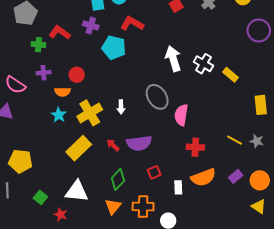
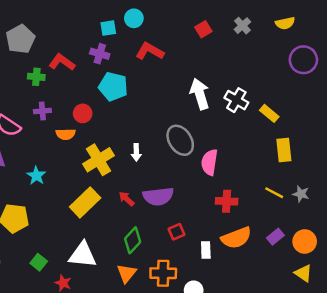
cyan pentagon: (114, 48) -> (113, 87), moved
yellow rectangle: (261, 105) -> (284, 150), moved
cyan star: (59, 115) -> (36, 176), moved

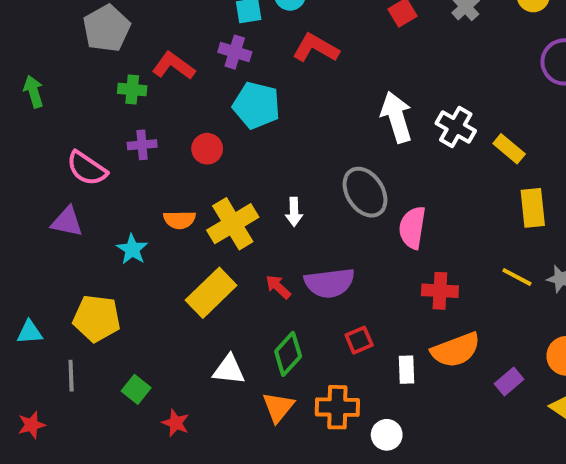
orange semicircle: (66, 134) -> (180, 220), moved
purple rectangle: (275, 237) -> (509, 382), moved
white triangle: (83, 255) -> (229, 370), moved, size x0.7

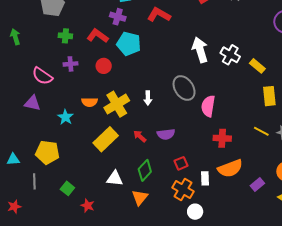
red L-shape: (174, 66) -> (98, 36), moved
purple semicircle: (329, 283) -> (166, 134), size x0.7
orange cross: (337, 407) -> (183, 189), moved, turned 30

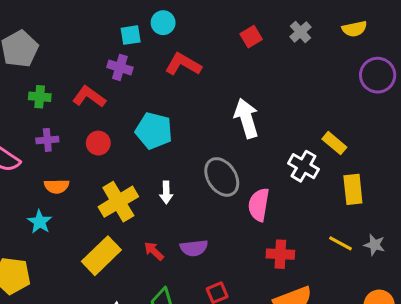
cyan pentagon: (129, 44) -> (154, 131), moved
white cross: (230, 55) -> (304, 166), moved
orange semicircle: (90, 102) -> (57, 186), moved

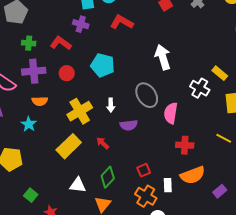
purple cross: (47, 140) -> (34, 71), size x1.6
purple semicircle: (194, 248) -> (129, 125), moved

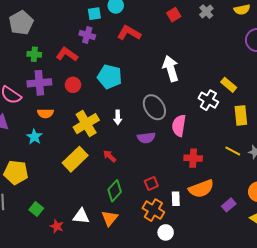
purple semicircle: (129, 125) -> (146, 138), moved
white triangle: (78, 185) -> (81, 216), moved

